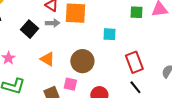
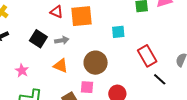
gray arrow: (53, 23) -> (62, 40), moved
black line: (135, 87) -> (160, 79), moved

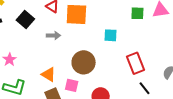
black square: (38, 39) -> (25, 19), moved
orange triangle: (61, 66) -> (49, 74), moved

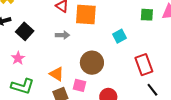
black square: (25, 19) -> (25, 31), moved
cyan square: (110, 35) -> (119, 36), turned -32

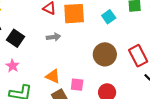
cyan square: (119, 36) -> (109, 17), moved
brown circle: (92, 63) -> (105, 54), moved

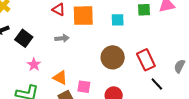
cyan square: (109, 17) -> (118, 20), turned 32
pink star: (13, 66) -> (34, 65), moved

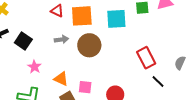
cyan square: (118, 20) -> (116, 19), size x1.5
brown circle: (113, 57) -> (89, 45), moved

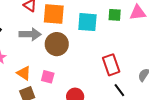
gray arrow: (61, 39) -> (30, 34), size x1.5
pink square: (85, 87) -> (48, 77), moved

